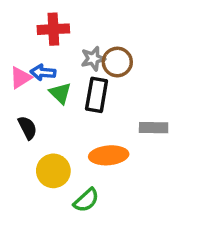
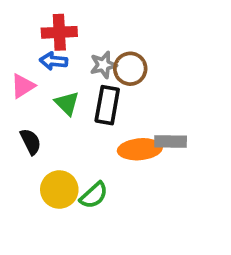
blue arrow: (43, 72) -> (54, 61), moved
orange ellipse: (109, 155) -> (140, 149), moved
green semicircle: (86, 200) -> (94, 195), moved

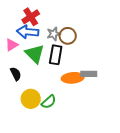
red cross: (59, 32) -> (31, 17), turned -30
blue arrow: (54, 61) -> (28, 32), size x1.5
green triangle: (67, 103) -> (35, 54), size x1.5

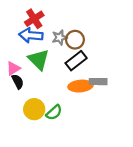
pink triangle: (12, 45) -> (13, 68), moved
black rectangle: (56, 55) -> (76, 61), moved, turned 42

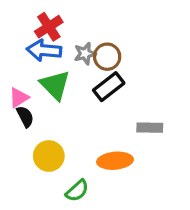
gray rectangle: (98, 82) -> (150, 128), moved
orange ellipse: (80, 86) -> (115, 161), moved
green semicircle: (54, 112) -> (77, 191), moved

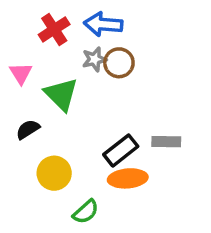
blue arrow: (44, 50) -> (103, 24), moved
black rectangle: (109, 87) -> (121, 150), moved
pink triangle: (19, 98) -> (21, 73), moved, turned -30
black semicircle: (25, 117) -> (28, 129), turned -95

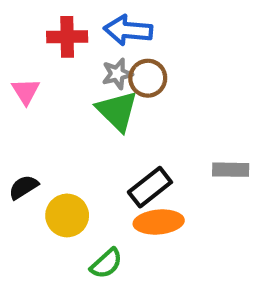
red cross: (54, 29) -> (67, 37), turned 32
green triangle: (61, 94) -> (117, 111), moved
black semicircle: (28, 129) -> (24, 187), moved
gray rectangle: (166, 142) -> (231, 170), moved

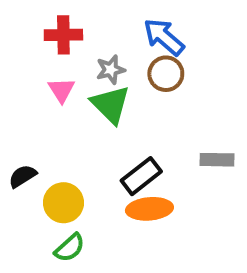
blue arrow: (128, 30) -> (164, 37), moved, turned 36
brown circle: (148, 78) -> (166, 74), moved
pink triangle: (26, 91) -> (61, 90), moved
green semicircle: (106, 263) -> (70, 248), moved

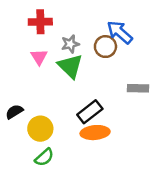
blue arrow: (164, 37) -> (120, 32), moved
gray rectangle: (217, 160) -> (138, 88), moved

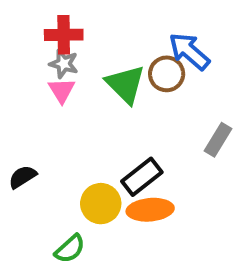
gray star: (70, 44) -> (64, 64), moved, turned 30
green triangle: (70, 66) -> (125, 84), moved
gray rectangle: (138, 88) -> (218, 140), turned -60
yellow circle: (40, 129) -> (101, 204), moved

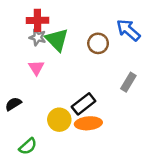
blue arrow: (189, 51) -> (128, 30), moved
green triangle: (125, 84) -> (57, 40), moved
pink triangle: (62, 90) -> (36, 68), moved
green semicircle: (70, 249) -> (28, 146), moved

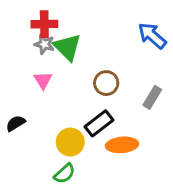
brown circle: (98, 43) -> (106, 83), moved
orange ellipse: (88, 123) -> (122, 145), moved
green semicircle: (28, 146) -> (64, 174), moved

